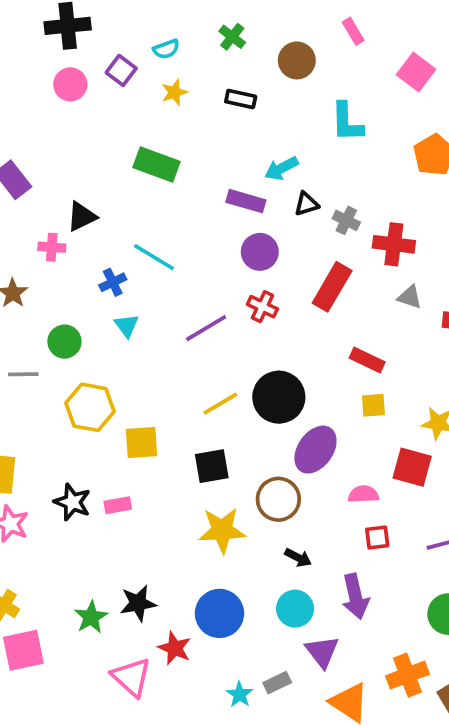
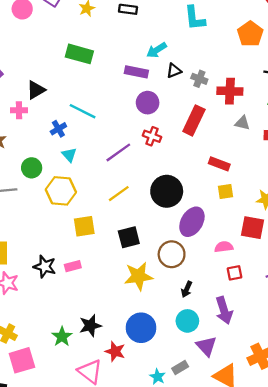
yellow line: (220, 404) -> (119, 194), moved
yellow hexagon: (90, 407) -> (61, 191), moved
black arrow: (298, 558) -> (187, 289), turned 91

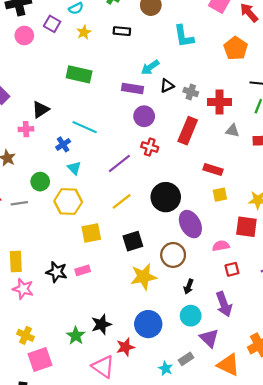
purple ellipse: (192, 222) -> (190, 224), turned -56
red star: (115, 351) -> (125, 347), turned -30

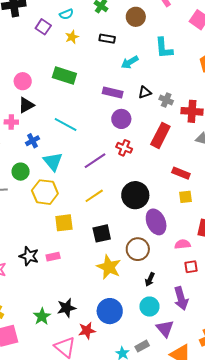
pink circle: (24, 36) -> (23, 81), moved
cyan arrow: (150, 67) -> (130, 62), moved
blue cross: (63, 144) -> (33, 141), moved
cyan triangle: (74, 168) -> (53, 161), size x1.5
yellow star: (144, 277) -> (109, 267), turned 30

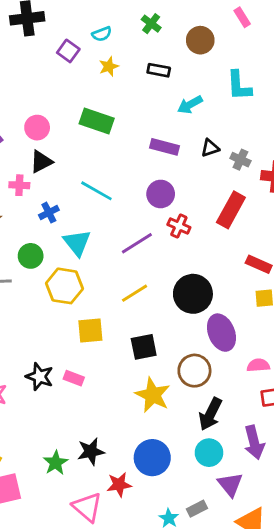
purple circle: (121, 119) -> (161, 194), moved
pink rectangle: (53, 257) -> (74, 378), turned 32
black arrow: (150, 279) -> (210, 414), size x1.6

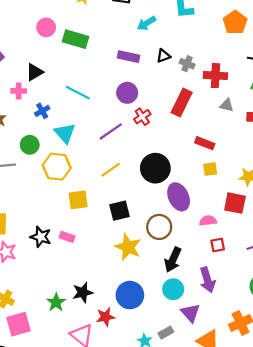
pink circle: (37, 128) -> (46, 27), moved
red cross: (179, 226) -> (142, 117), turned 35

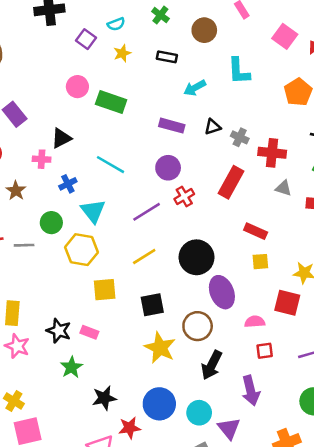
cyan circle: (173, 289) -> (199, 413), moved
green star: (56, 302) -> (71, 367), moved

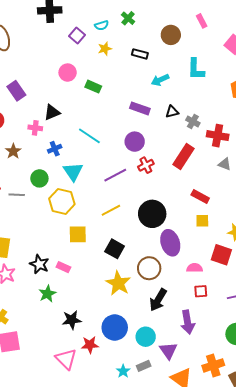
green cross: (160, 15) -> (128, 18), moved
green rectangle: (111, 102) -> (93, 87), size x0.7
black square: (152, 305) -> (115, 249), turned 36

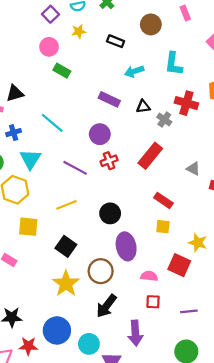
pink circle: (68, 73) -> (49, 47), moved
red cross: (218, 136) -> (186, 103), moved
purple line: (115, 175) -> (75, 168), turned 50
black circle: (152, 214) -> (110, 213), size x0.7

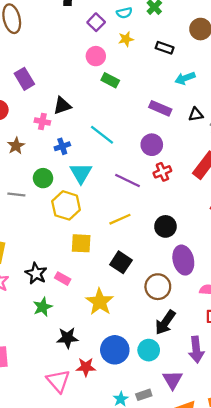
yellow star: (66, 284) -> (100, 302), moved
cyan circle: (89, 344) -> (149, 350), moved

